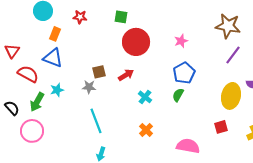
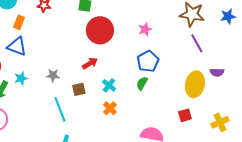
purple line: (233, 55) -> (197, 43), turned -66
brown square: (99, 72) -> (79, 89), moved
orange cross: (146, 130) -> (110, 108), moved

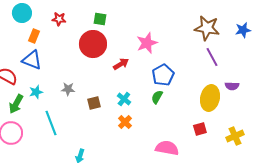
pink star: (145, 29) -> (147, 43), moved, size x1.5
red circle: (100, 30) -> (93, 44), moved
red arrow: (90, 63) -> (121, 64), moved
cyan line: (60, 109) -> (51, 123), moved

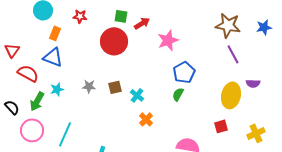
red arrow: (121, 64) -> (142, 23), moved
cyan cross: (124, 99) -> (137, 95), moved
brown square: (94, 103) -> (115, 87), moved
cyan line: (51, 123) -> (65, 134), moved, turned 45

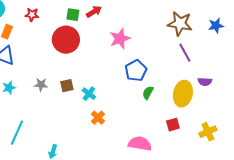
red arrow: (142, 23) -> (94, 12), moved
green semicircle: (178, 94) -> (148, 93), moved

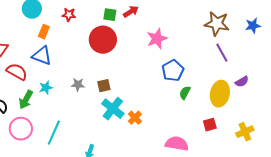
purple semicircle: (205, 82) -> (242, 82), turned -32
cyan cross: (89, 94) -> (113, 109), moved, size x1.6

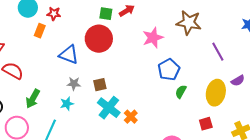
red star: (69, 15) -> (54, 14), moved
brown star: (217, 24) -> (189, 23), moved
blue triangle: (42, 56) -> (69, 55), moved
cyan star: (46, 88) -> (67, 104), moved
green arrow: (26, 100) -> (33, 99), moved

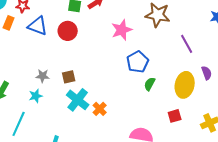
red circle: (99, 39) -> (68, 31), size x0.7
blue triangle: (69, 55) -> (38, 26), moved
purple semicircle: (238, 81) -> (207, 73), turned -80

